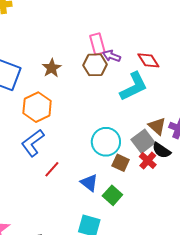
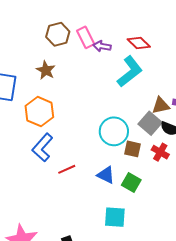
brown hexagon: (95, 65) -> (58, 34), moved
brown triangle: (157, 126) -> (161, 106), turned -42
red cross: (148, 161) -> (160, 152), moved
red line: (52, 169) -> (67, 169), turned 36

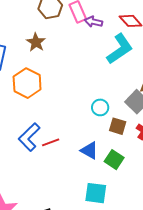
cyan circle: (114, 131) -> (100, 107), size x0.6
blue L-shape: (42, 147) -> (29, 137), moved

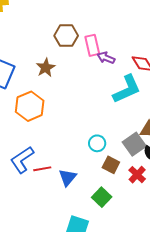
blue triangle: (89, 150) -> (67, 177), moved, turned 30

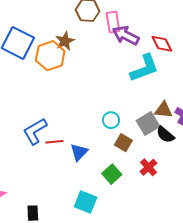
purple arrow: (106, 58) -> (126, 35), size x1.5
orange hexagon: (30, 106) -> (50, 56), moved
red cross: (137, 175) -> (148, 167), moved

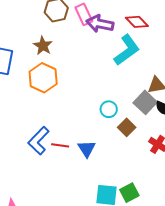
orange hexagon: (50, 56) -> (43, 78), moved
red line: (54, 142) -> (60, 145), turned 30
brown square: (123, 143) -> (127, 127), turned 30
green square: (112, 174) -> (129, 193), moved, turned 30

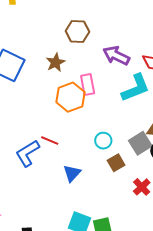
pink rectangle: (84, 14) -> (88, 85), moved
orange hexagon: (43, 78) -> (70, 97), moved
red line: (60, 145) -> (50, 140), moved

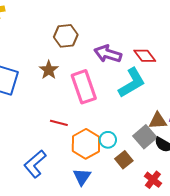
pink rectangle: (88, 85) -> (84, 87), size x1.5
orange hexagon: (70, 97) -> (86, 144), moved
red line: (50, 140) -> (59, 123), moved

